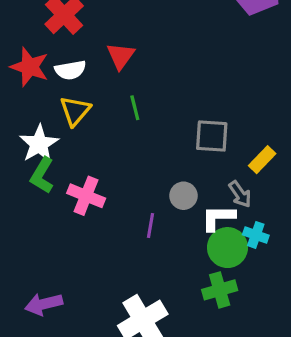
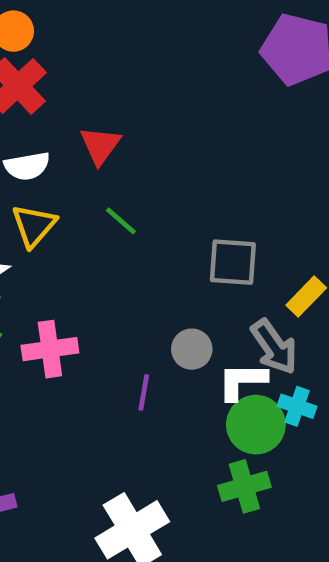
green line: (135, 108) -> (121, 221), turned -35
gray arrow: (240, 194) -> (274, 347), size x1.4
pink cross: (86, 196) -> (50, 349), turned -30

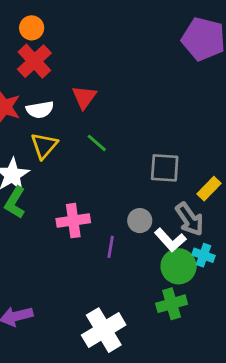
pink cross: (50, 349) -> (73, 221), moved
white L-shape: (242, 381) -> (170, 240), turned -132

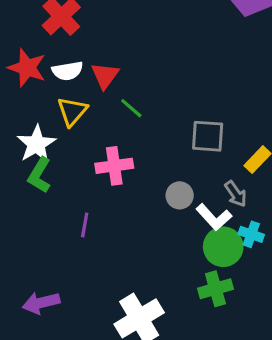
red triangle: (84, 97) -> (105, 76), moved
gray arrow: (190, 219) -> (236, 194), size x0.7
pink cross: (73, 221) -> (114, 166), moved
purple line: (111, 247) -> (85, 225), moved

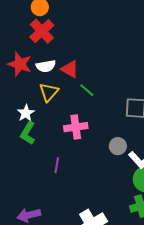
red triangle: (105, 76) -> (70, 69), turned -36
white star: (36, 144) -> (26, 113), size x0.7

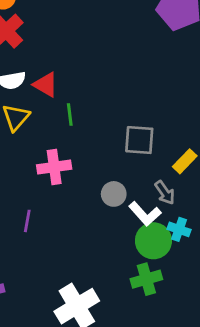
green line: (87, 90) -> (70, 115), turned 42

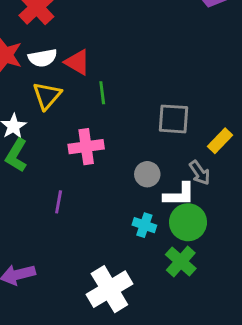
white L-shape: (145, 214) -> (179, 195), turned -48
cyan cross: (179, 229) -> (144, 225), moved
green cross: (146, 279) -> (181, 262), turned -32

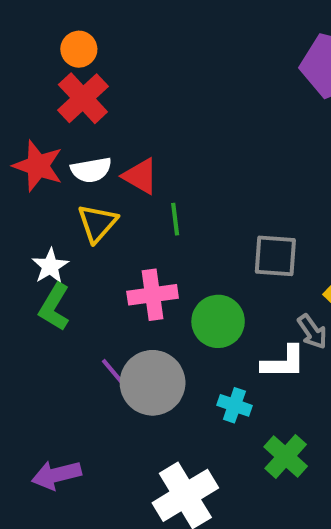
gray circle: (147, 174) -> (153, 383), moved, size x1.8
purple line: (59, 202) -> (114, 373), turned -50
green circle: (188, 222) -> (218, 321), moved

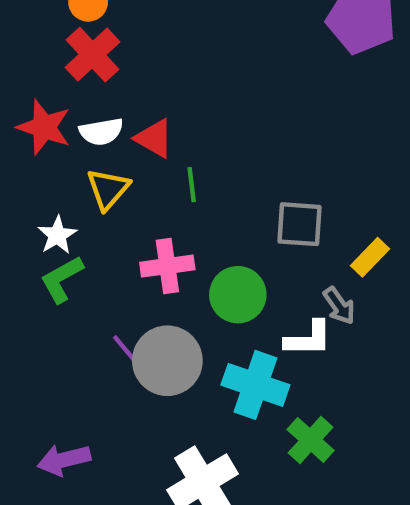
green L-shape: (54, 307) -> (62, 279), turned 30
cyan cross: (234, 405) -> (255, 385), size x1.8

